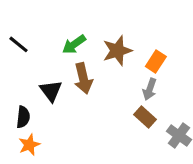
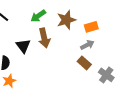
orange rectangle: (156, 61) -> (91, 27), turned 40
gray arrow: (150, 89) -> (87, 45), turned -136

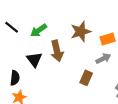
green arrow: (38, 16) -> (39, 30), moved
brown rectangle: (84, 63) -> (86, 78), moved, turned 72

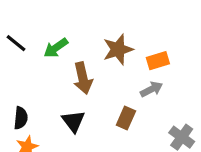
black triangle: (34, 60) -> (73, 121), moved

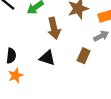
black triangle: (73, 121) -> (47, 58), turned -35

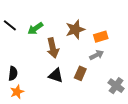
black triangle: (47, 58) -> (56, 75), moved

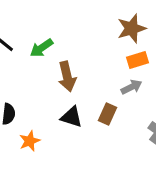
brown star: (75, 29) -> (132, 28), moved
orange star: (17, 92) -> (30, 141), moved

